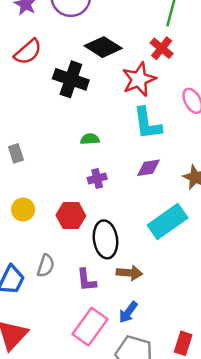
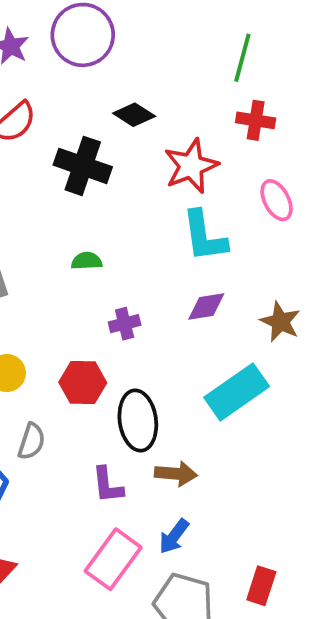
black diamond: (103, 47) -> (134, 115), size x0.7
red cross: (162, 48) -> (256, 120), moved, turned -30
green semicircle: (90, 139) -> (87, 261), moved
gray semicircle: (46, 266) -> (31, 441), moved

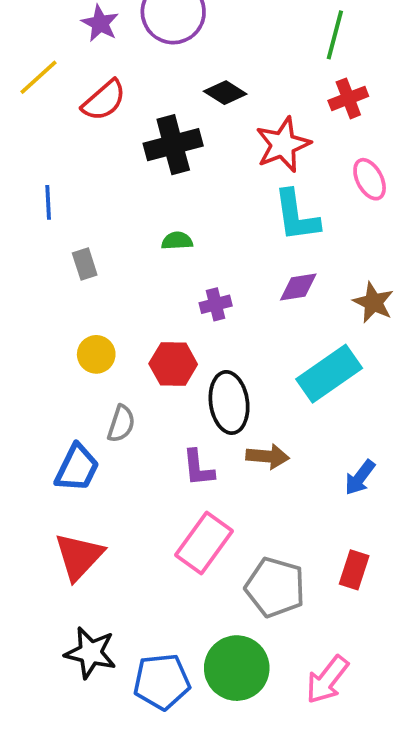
red cross: (256, 120) -> (348, 98), turned -30
black cross: (83, 166) -> (173, 145), turned -34
blue arrow: (174, 536) -> (360, 478), moved

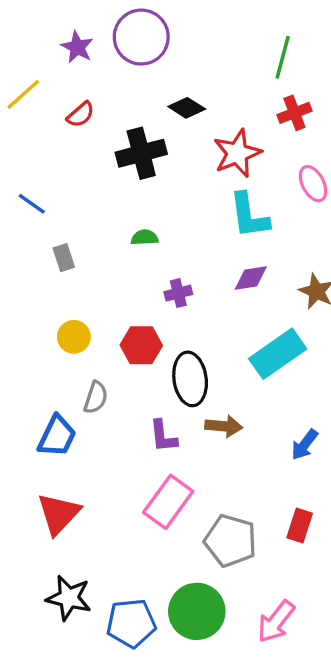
red semicircle: (104, 100) -> (81, 115), size x0.7
blue line: (48, 202) -> (32, 204), turned -52

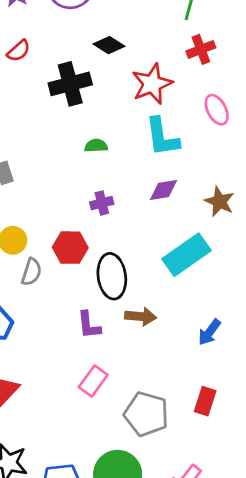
green semicircle: (145, 237) -> (96, 146), moved
gray semicircle: (96, 397) -> (31, 272), moved
pink rectangle: (168, 502) -> (93, 381), size x0.7

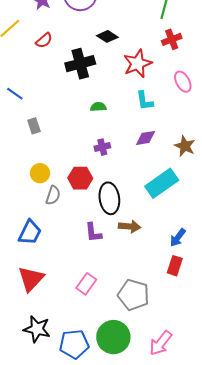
cyan L-shape: (162, 137) -> (145, 101), size x0.7
pink rectangle: (93, 381) -> (86, 284), moved
red rectangle: (205, 401) -> (175, 266), moved

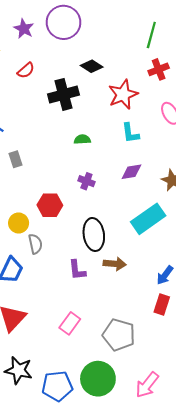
purple cross: (102, 147) -> (86, 181), turned 35
yellow circle: (40, 173) -> (19, 223), moved
red hexagon: (80, 178) -> (50, 205), moved
gray semicircle: (53, 195) -> (35, 244), moved, turned -30

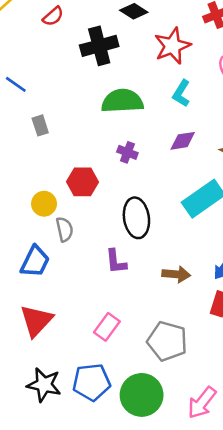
cyan L-shape: (130, 133) -> (181, 93), turned 40
green semicircle: (82, 139) -> (122, 101), size x2.0
brown arrow: (115, 264) -> (176, 274), moved
blue pentagon: (57, 386) -> (92, 382), moved

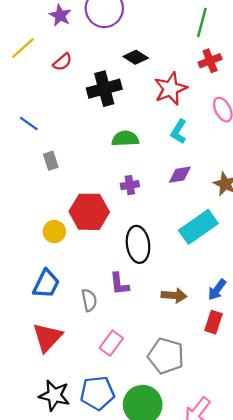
green semicircle: (122, 101) -> (125, 139), size x0.7
purple cross: (127, 152) -> (130, 185), turned -30
red hexagon: (83, 182) -> (89, 212), size x1.4
gray semicircle: (65, 229) -> (89, 300), moved

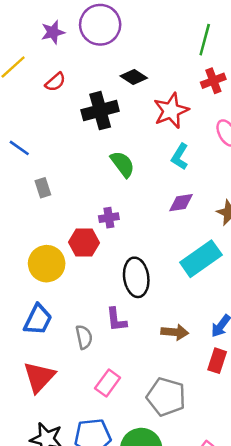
purple star: (60, 15) -> (53, 32), turned 30
green semicircle: (125, 139) -> (123, 164), turned 56
purple cross: (130, 185) -> (109, 218), moved
red hexagon: (89, 212) -> (84, 242), size x0.7
yellow circle: (54, 232) -> (47, 264), size x1.5

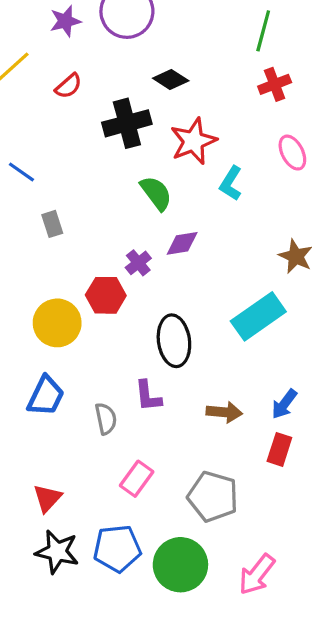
red star: (171, 111) -> (193, 141), moved
purple diamond: (181, 203) -> (182, 243), moved
purple cross: (109, 218) -> (138, 263), turned -30
red triangle: (39, 377) -> (47, 498), moved, size x0.7

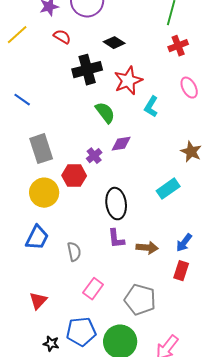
red semicircle: (68, 86) -> (62, 37), moved, turned -108
gray rectangle: (52, 224) -> (41, 149), moved, size x1.8
cyan rectangle: (258, 316) -> (168, 189), size x0.7
purple L-shape: (148, 396) -> (116, 239), moved
black star: (57, 552) -> (51, 344), moved, size x0.6

